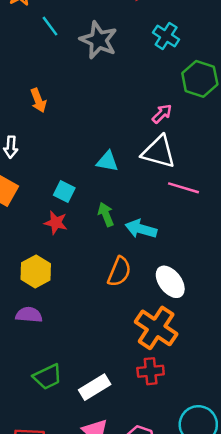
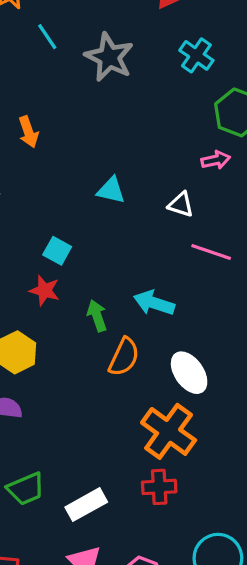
pink arrow: (162, 114) -> (216, 160), moved, turned 30
white triangle: (159, 152) -> (181, 205), size x0.6
cyan triangle: (107, 161) -> (111, 190), moved
green arrow: (106, 214) -> (97, 316), moved

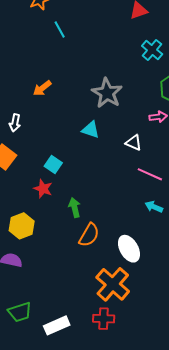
gray star: (109, 57) -> (107, 93), moved
orange arrow: (28, 132) -> (42, 88), turned 66
cyan arrow: (154, 303) -> (154, 207), moved, size x0.7

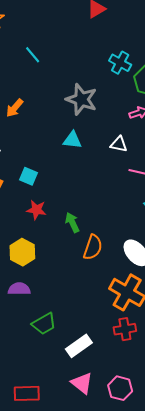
cyan line: (60, 30) -> (33, 55), moved
cyan cross: (152, 50) -> (120, 63), moved
cyan square: (53, 164) -> (28, 176), moved
green trapezoid: (20, 312) -> (44, 324), moved

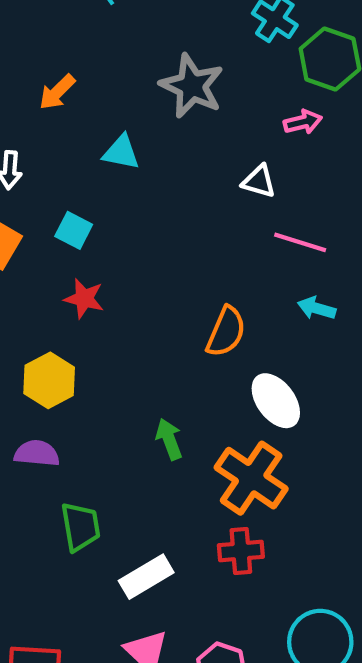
cyan triangle: (72, 140) -> (121, 152), moved
green arrow: (72, 222) -> (169, 439), moved
orange semicircle: (93, 247) -> (226, 332), moved
green trapezoid: (44, 324) -> (80, 527), turned -75

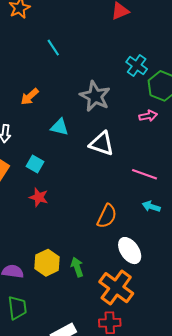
white triangle: (259, 181) -> (102, 144), moved, size x1.5
yellow hexagon: (49, 380) -> (47, 263), moved
green trapezoid: (80, 527) -> (17, 308), moved

